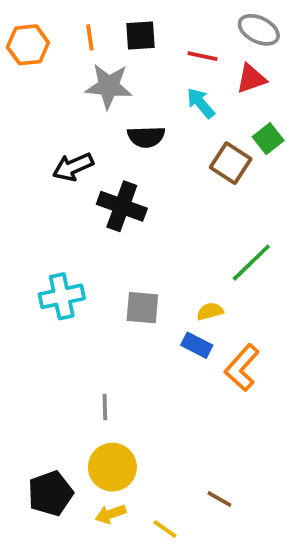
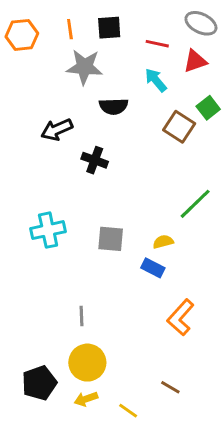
black cross: (122, 206) -> (95, 160), size x0.7
orange L-shape: (242, 368) -> (181, 317), moved

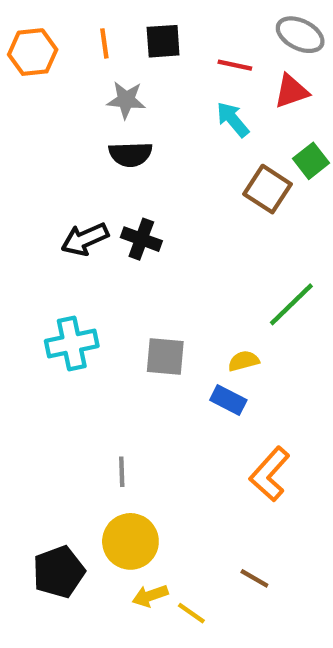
gray star: (84, 67) -> (126, 100), size x0.7
black semicircle: (114, 106) -> (130, 154), moved
black arrow: (57, 130) -> (85, 239), moved
yellow arrow: (86, 399) -> (150, 596), moved

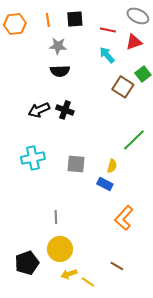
yellow semicircle: (244, 361) -> (112, 166), turned 120

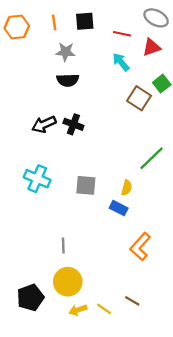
cyan cross: (33, 158) -> (37, 179), turned 35
yellow line: (88, 282) -> (104, 309), moved

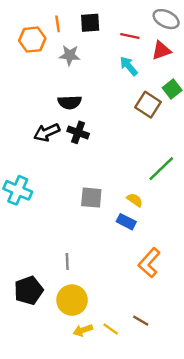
orange hexagon: (17, 27) -> (32, 40), moved
black semicircle: (68, 80) -> (70, 102), moved
cyan cross: (37, 179) -> (18, 190), moved
yellow semicircle: (127, 188) -> (135, 200), turned -70
black pentagon: (30, 298) -> (29, 290), moved

